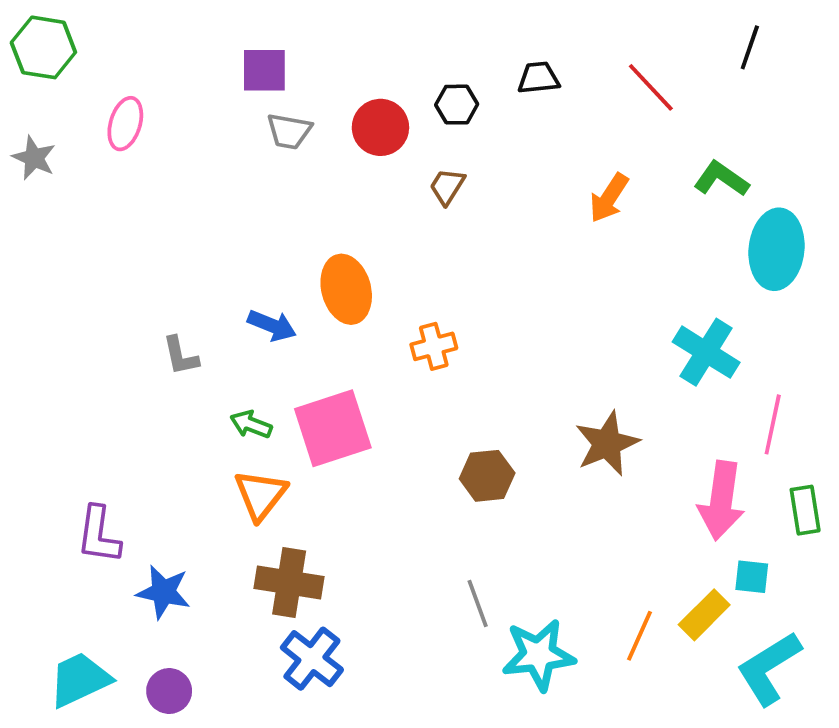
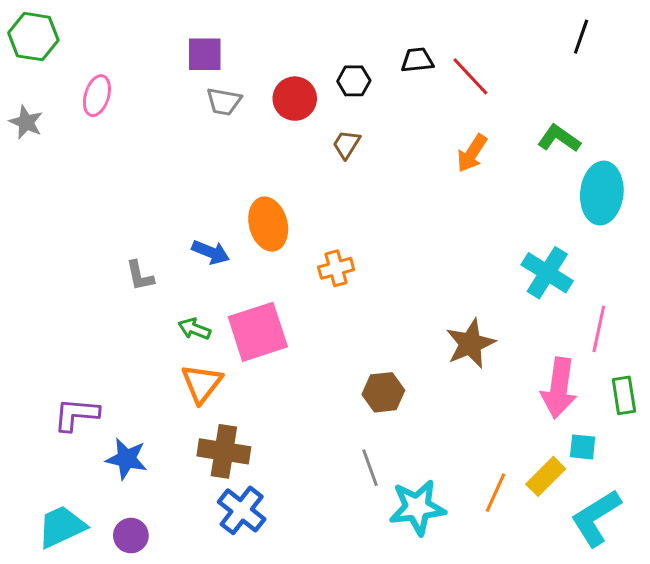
red line: (651, 87) -> (470, 76), moved
brown hexagon: (487, 476) -> (383, 392), moved
purple L-shape: (99, 535) -> (76, 414), turned 87

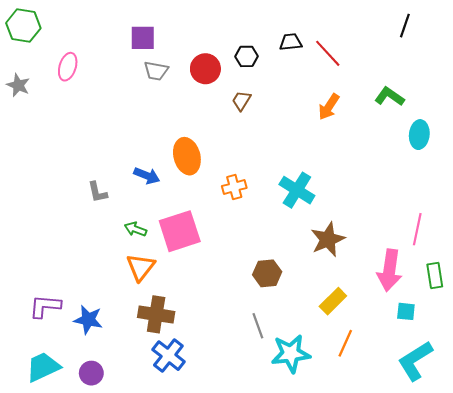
cyan ellipse: (602, 193) -> (419, 135), size x0.7
cyan cross: (547, 273) -> (297, 190), moved
purple L-shape: (76, 414) -> (45, 306), moved
yellow rectangle: (546, 476) -> (333, 301), moved

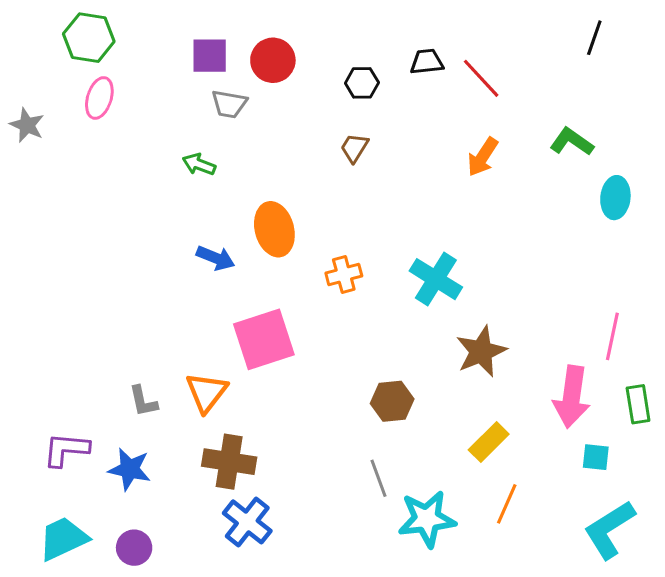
green hexagon: (23, 26) -> (89, 38), moved
red circle: (205, 69) -> (273, 60), moved
gray L-shape: (97, 192) -> (143, 401), moved
green arrow: (136, 229) -> (199, 164), moved

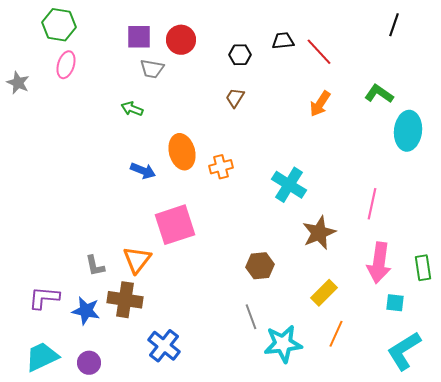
cyan ellipse: (615, 198) -> (408, 131), size x1.4
orange cross: (344, 275) -> (221, 167), moved
pink line: (612, 336) -> (372, 204), moved
brown cross: (229, 462) -> (125, 300), moved

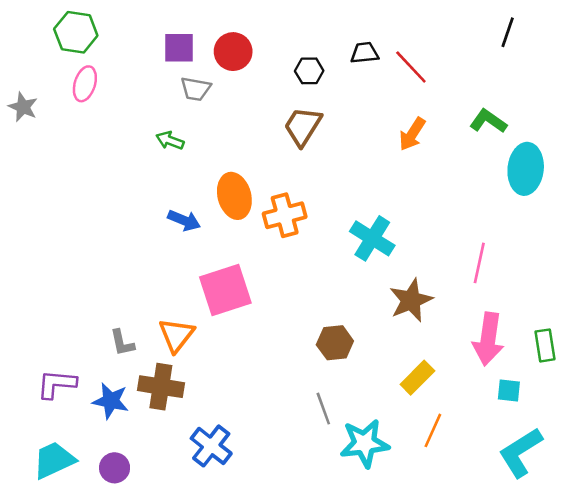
brown trapezoid: (235, 98) -> (303, 126), size x1.6
orange cross: (221, 167) -> (285, 215), size x1.4

